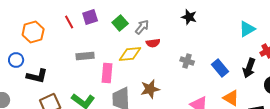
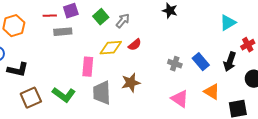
red line: (69, 22) -> (50, 16), turned -64
red semicircle: (153, 43) -> (135, 45), moved, turned -32
gray rectangle: (85, 56) -> (63, 32), moved
gray cross: (187, 61) -> (175, 64), moved

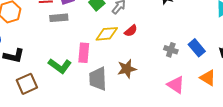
green L-shape: (64, 95) -> (60, 66), moved

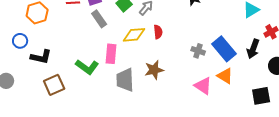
gray rectangle: (59, 18) -> (99, 19), moved, turned 60
red semicircle: (131, 31) -> (158, 32), turned -56
blue rectangle: (197, 48) -> (224, 49), size x1.4
orange triangle: (208, 78) -> (225, 76), moved

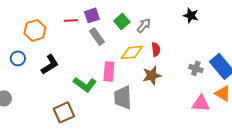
black L-shape: (41, 57) -> (50, 64), moved, turned -45
brown star: (154, 70) -> (152, 75), moved
brown square: (54, 85) -> (64, 112), moved
pink triangle: (203, 86) -> (201, 103), turned -30

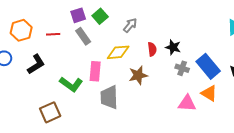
black star: (191, 15) -> (173, 47), moved
red line: (71, 20) -> (53, 34), moved
green square: (122, 21) -> (100, 16), moved
red semicircle: (156, 49) -> (152, 49), moved

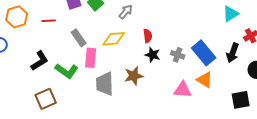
gray rectangle: (83, 36) -> (79, 38), moved
black star: (173, 47) -> (153, 55), moved
black L-shape: (36, 64) -> (40, 61), moved
brown star: (138, 75) -> (134, 76), moved

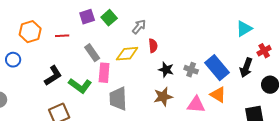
red semicircle: (148, 36) -> (153, 46), moved
brown star: (134, 76) -> (163, 97), moved

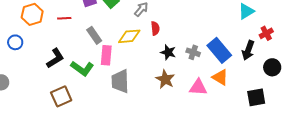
brown star: (163, 97) -> (165, 79), turned -30

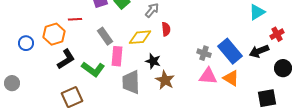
orange hexagon: (32, 14) -> (54, 34), moved
black arrow: (248, 50) -> (259, 51), turned 48
black star: (168, 52) -> (153, 61), moved
brown star: (165, 79) -> (165, 80), moved
pink triangle: (198, 87) -> (208, 76), moved

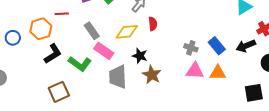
blue rectangle: (230, 51) -> (217, 46), size x0.7
pink rectangle: (117, 56) -> (104, 51), turned -60
orange triangle: (231, 78) -> (218, 73), turned -30

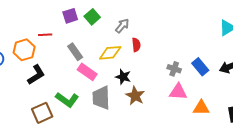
green L-shape: (80, 64) -> (67, 100), moved
orange triangle: (218, 73) -> (201, 108), moved

